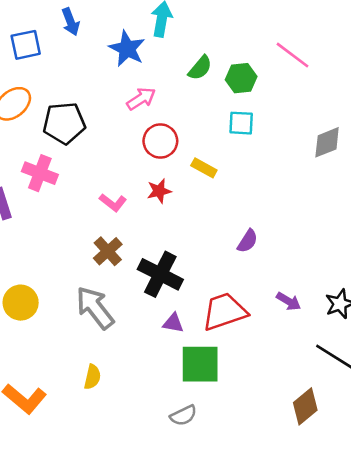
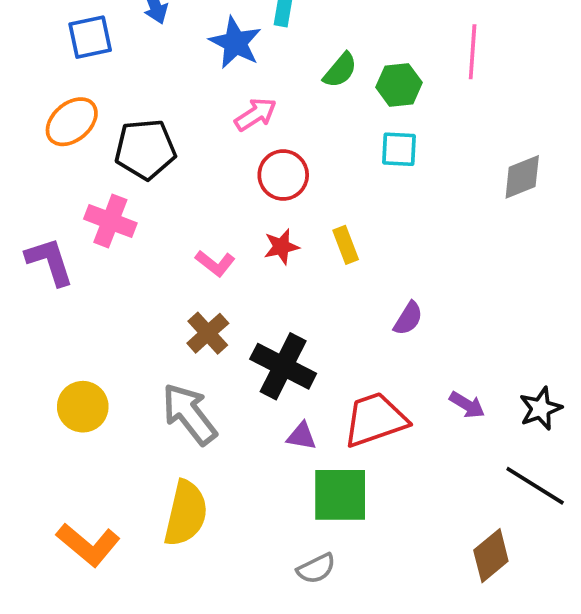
pink line: (292, 55) -> (473, 52), turned 57
yellow rectangle: (204, 168) -> (346, 245), moved, turned 40
yellow semicircle: (92, 377) -> (186, 513), size x1.8

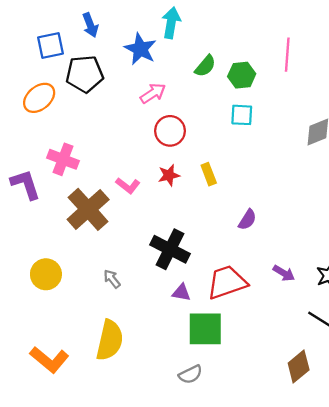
black pentagon: (145, 149) -> (85, 74), moved
brown cross: (208, 333) -> (88, 209), moved, size x1.6
gray arrow: (189, 414) -> (112, 279), size x0.5

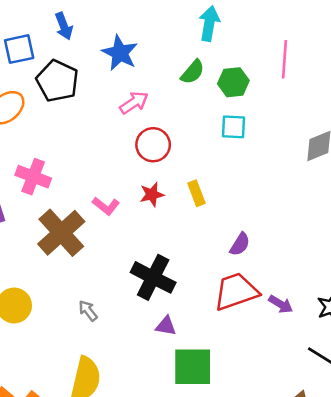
cyan arrow: (171, 23) -> (209, 24), moved
black pentagon: (85, 74) -> (57, 81), turned 30
red trapezoid: (227, 282) -> (236, 291), moved

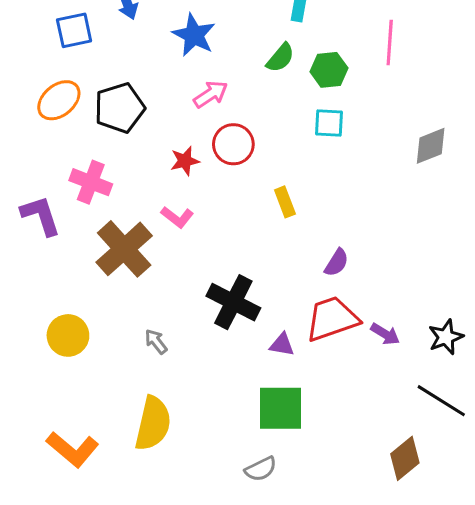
black pentagon: (57, 81) -> (120, 108), moved, turned 30
red star: (152, 194) -> (185, 161), moved
purple triangle: (166, 326) -> (282, 345), moved

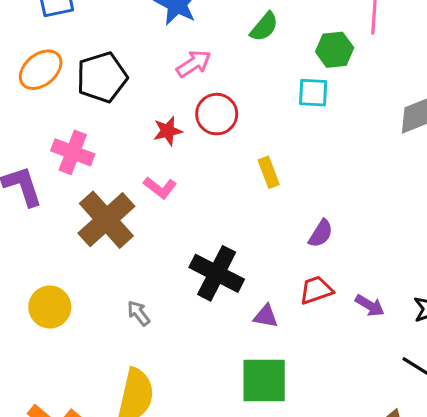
green hexagon: (329, 70) -> (335, 50), moved
red trapezoid: (332, 319) -> (316, 290), size x0.6

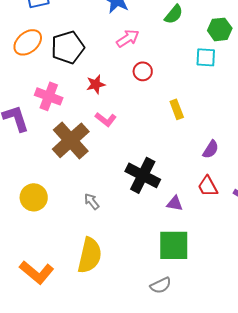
red circle: (217, 114) -> (143, 71), size x0.7
red star: (168, 131) -> (96, 84), moved
red trapezoid: (316, 290) -> (208, 186), turned -100

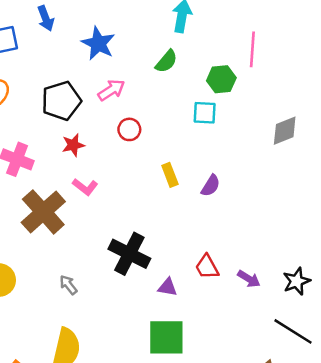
black pentagon: (68, 47) -> (61, 101), moved
purple semicircle: (211, 149) -> (211, 186), moved

